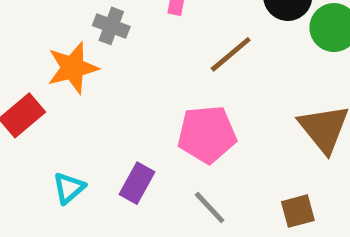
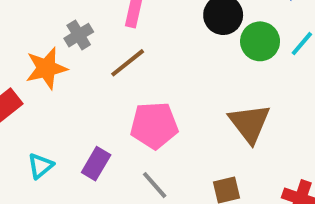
gray cross: (111, 26) -> (79, 35), turned 36
brown line: (231, 54) -> (128, 63), moved

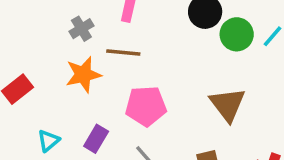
brown line: (128, 63) -> (123, 52), turned 44
orange star: (46, 68) -> (83, 75), moved

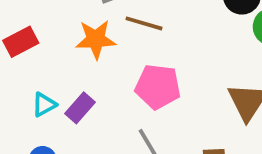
purple rectangle: (96, 139) -> (80, 108), moved

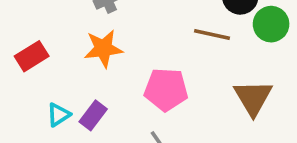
brown line: (144, 23) -> (212, 34), moved

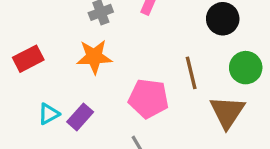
green circle: (271, 24) -> (246, 68), moved
brown line: (212, 34) -> (191, 73), moved, turned 60

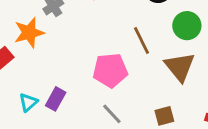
orange star: (94, 57) -> (29, 33), moved

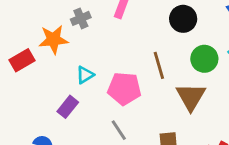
cyan triangle: (28, 102) -> (85, 75), moved

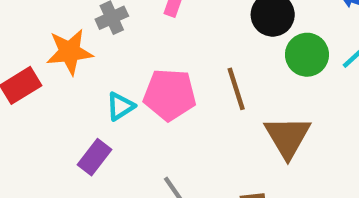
green circle: (204, 59) -> (307, 55), moved
pink pentagon: (124, 89) -> (170, 95), moved

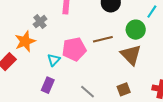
green circle: (307, 55) -> (136, 30), moved
brown line: (236, 89) -> (103, 39), turned -72

